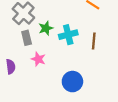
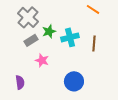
gray rectangle: (27, 38) -> (31, 40), turned 72
purple semicircle: (11, 67) -> (20, 82), moved

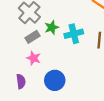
pink star: (42, 60) -> (34, 58), moved
blue circle: (74, 81) -> (55, 80), moved

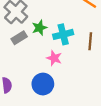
pink star: (34, 58) -> (54, 58), moved

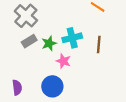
green star: (39, 28) -> (49, 43), moved

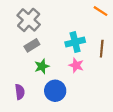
green star: (49, 43) -> (42, 66), moved
pink star: (63, 61) -> (76, 65), moved

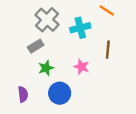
gray cross: (29, 20) -> (47, 20), moved
cyan cross: (75, 42) -> (80, 28), moved

